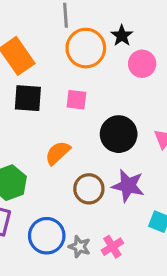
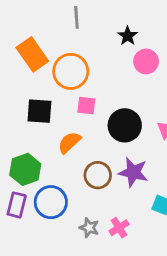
orange circle: (86, 48) -> (71, 71), moved
black square: (28, 98) -> (39, 111), moved
pink square: (76, 100) -> (86, 106), moved
blue circle: (47, 236) -> (51, 202), moved

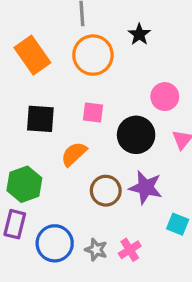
pink circle: (146, 61) -> (165, 97), moved
orange circle: (71, 71) -> (93, 55), moved
blue circle: (51, 202) -> (55, 243), moved

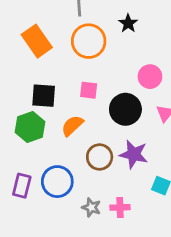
green hexagon: (24, 184) -> (30, 127), moved
blue circle: (55, 243) -> (57, 182), moved
pink cross: (130, 250) -> (120, 207), turned 30

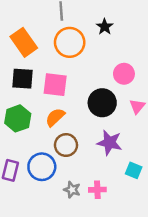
pink square: (89, 90) -> (55, 85), moved, size x1.5
black square: (44, 96) -> (23, 79), moved
brown circle: (100, 157) -> (66, 145), moved

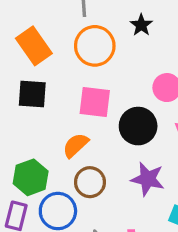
pink square: (55, 85) -> (95, 102), moved
green hexagon: (18, 118) -> (31, 177), moved

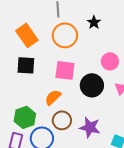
purple star: (148, 179) -> (90, 127), moved

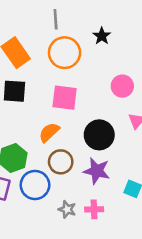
black circle: (92, 85) -> (99, 135), moved

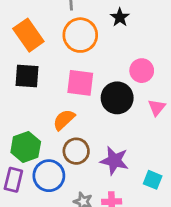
black circle: (99, 135) -> (117, 98), moved

